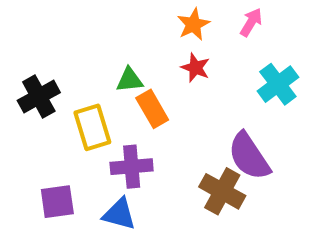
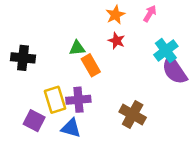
black cross: (39, 97) -> (23, 58), turned 35
yellow rectangle: (92, 127) -> (55, 100), moved
purple semicircle: (249, 156) -> (174, 70), moved
purple square: (57, 202) -> (34, 121), turned 35

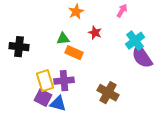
orange star: (115, 15) -> (76, 12), moved
orange rectangle: (91, 65) -> (74, 53), turned -36
purple square: (34, 121) -> (43, 98), moved

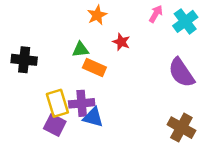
cyan cross: (135, 41) -> (185, 21), moved
brown cross: (108, 93) -> (181, 128), moved
blue triangle: (58, 104) -> (93, 117), moved

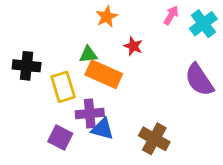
orange rectangle: (94, 67) -> (104, 74), size x1.4
yellow rectangle: (57, 103) -> (63, 87), moved
brown cross: (181, 128) -> (154, 139), moved

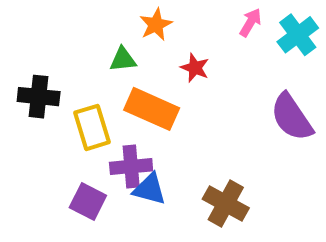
green triangle: (88, 55) -> (123, 60), moved

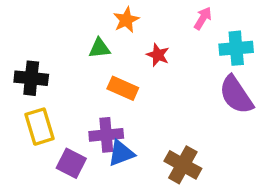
cyan cross: (298, 35) -> (236, 48), moved, turned 32
orange rectangle: (152, 109) -> (123, 88), size x0.7
yellow rectangle: (92, 127) -> (40, 127), moved
blue triangle: (150, 189) -> (121, 153), turned -36

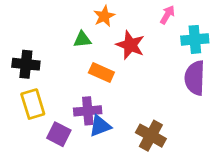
red star: (158, 55) -> (130, 45), size x1.5
purple semicircle: (236, 95) -> (195, 78), turned 36

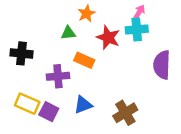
cyan cross: (195, 39) -> (137, 29), moved
yellow rectangle: (33, 104) -> (27, 104), moved, turned -50
purple cross: (88, 111) -> (58, 76), moved
brown cross: (151, 136) -> (125, 113), turned 30

